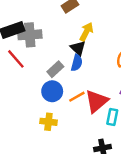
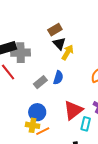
black triangle: (78, 48) -> (59, 44), moved
blue circle: (52, 91) -> (37, 112), moved
orange line: (77, 97) -> (43, 131), moved

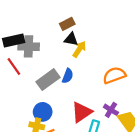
black triangle: (59, 44) -> (71, 39), turned -40
gray rectangle: (40, 82) -> (48, 80), size x1.5

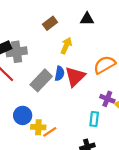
black triangle: (71, 39) -> (87, 19), moved
blue circle: (43, 112) -> (23, 115), moved
red triangle: (82, 112) -> (75, 77), moved

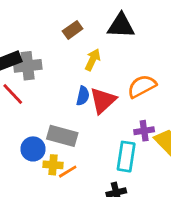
black triangle: (87, 19) -> (121, 26), size x1.5
gray rectangle: (41, 80) -> (62, 136), moved, turned 60
purple cross: (107, 99) -> (144, 131), turned -32
cyan rectangle: (94, 119) -> (126, 157), size x1.5

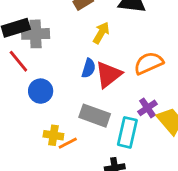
purple cross: (144, 131) -> (147, 108), turned -30
gray rectangle: (62, 136) -> (95, 116), moved
blue circle: (33, 149) -> (41, 91), moved

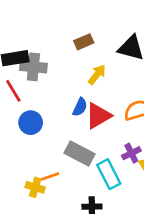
cyan rectangle: (127, 132) -> (109, 174), turned -48
yellow cross: (53, 135) -> (35, 187), moved

